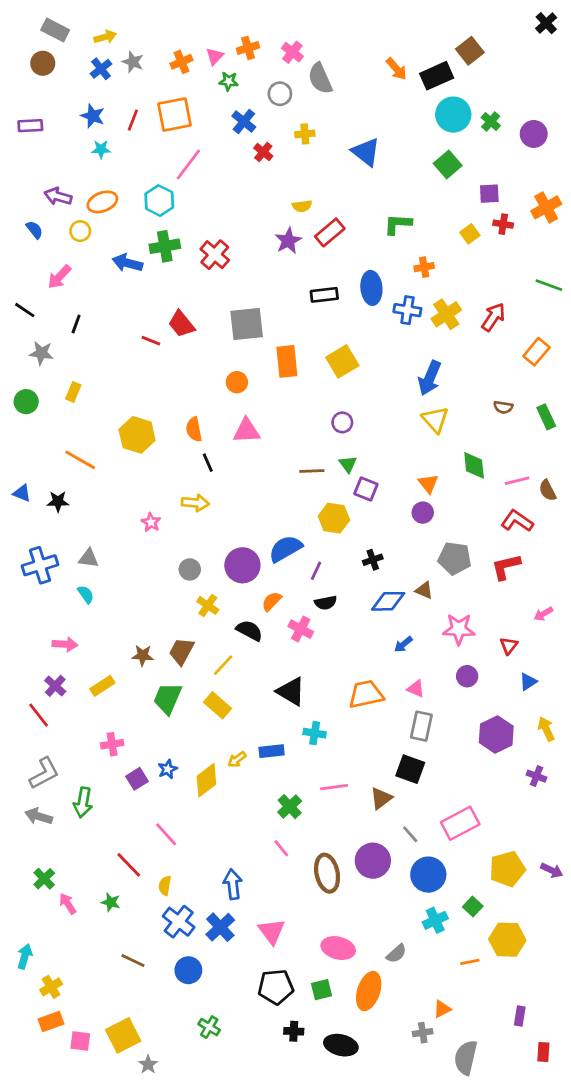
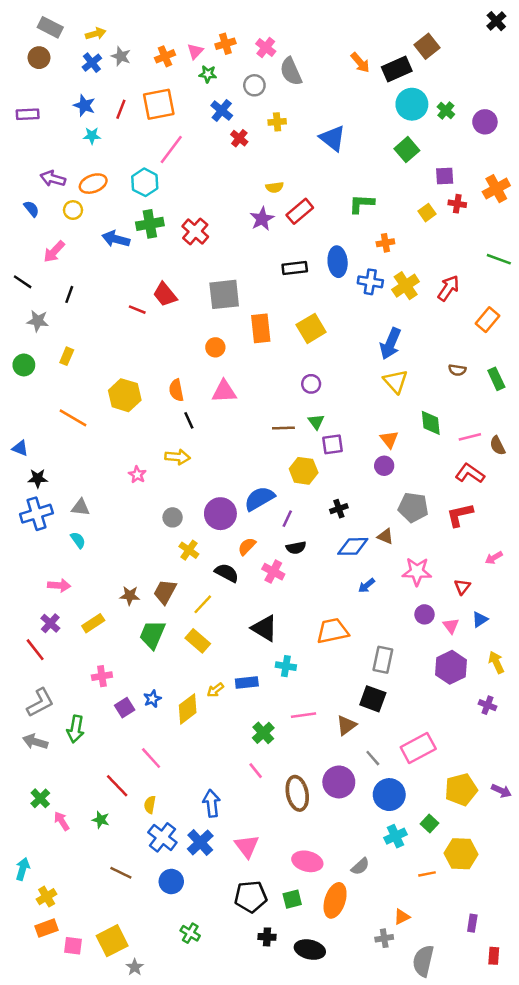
purple square: (366, 489) -> (333, 444), turned -30
black star: (58, 501) -> (38, 478), moved
pink triangle: (416, 689) -> (451, 626), moved, turned 30

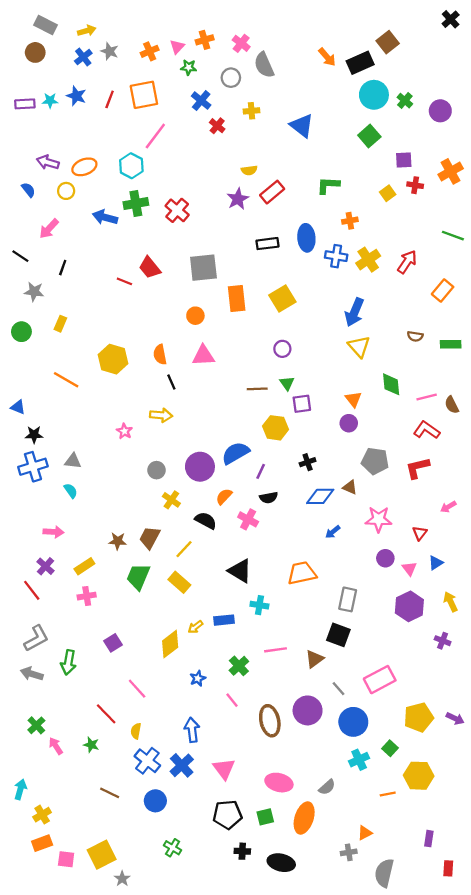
cyan star: (92, 136) -> (50, 101), moved
green rectangle: (496, 379) -> (451, 344), turned -66
pink cross: (102, 676) -> (87, 596), moved
blue star: (152, 699) -> (198, 678), moved

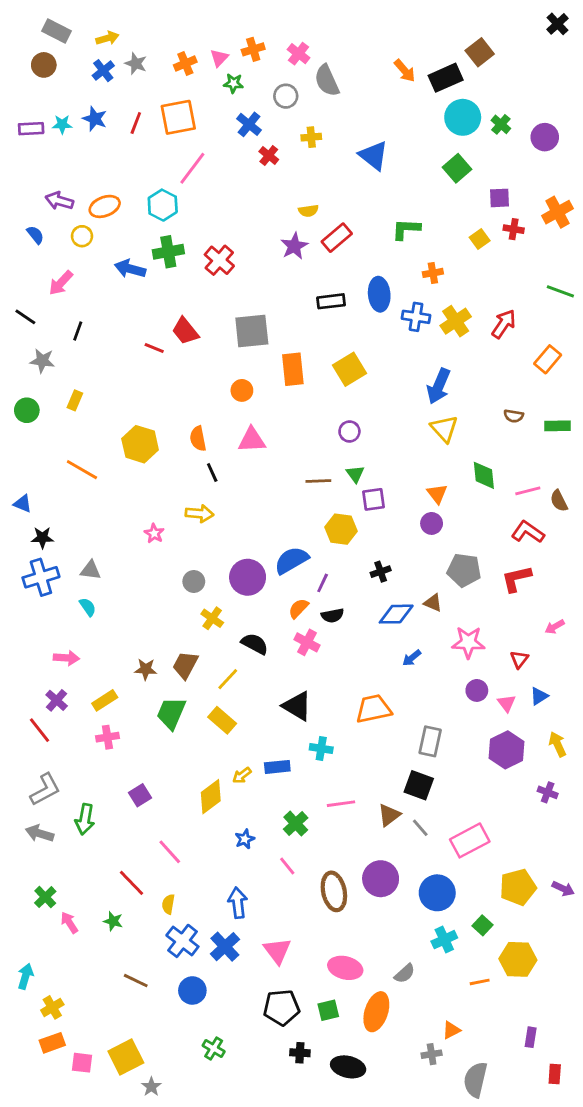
orange semicircle: (224, 496) -> (299, 608), moved
gray line: (338, 689) -> (420, 828), moved

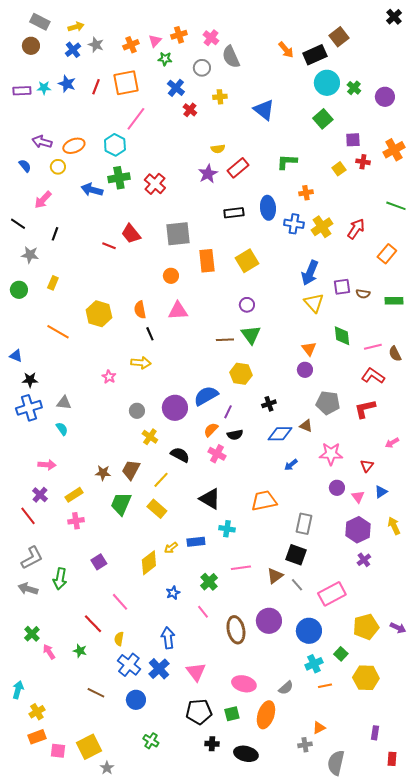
green triangle: (355, 474) -> (251, 335), size x1.5
purple square: (374, 499) -> (342, 287), moved
purple cross: (548, 792) -> (364, 560), moved, turned 32
orange line: (480, 982) -> (325, 686), moved

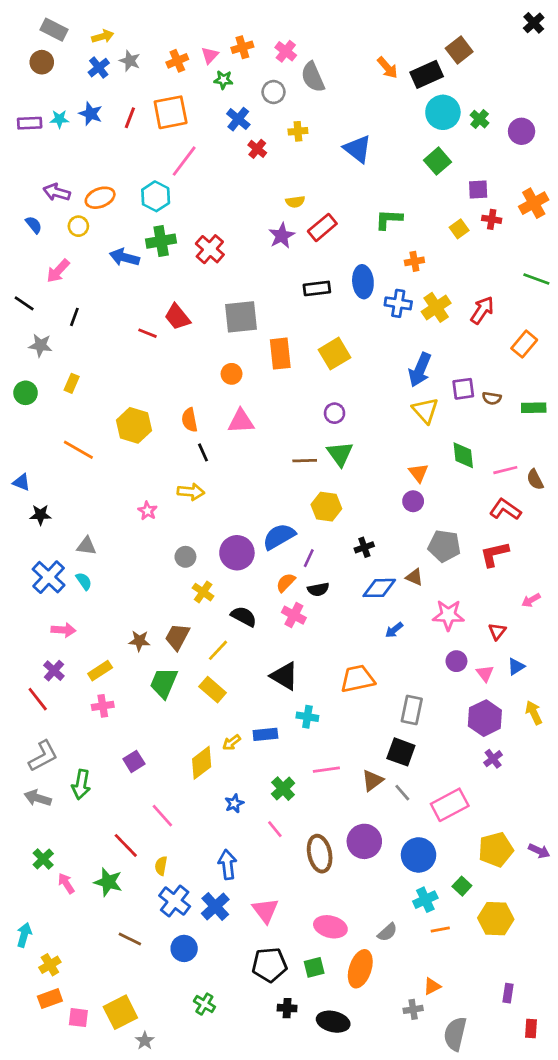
blue cross: (29, 408) -> (49, 577), moved, turned -30
green star: (80, 651) -> (108, 882), size x1.5

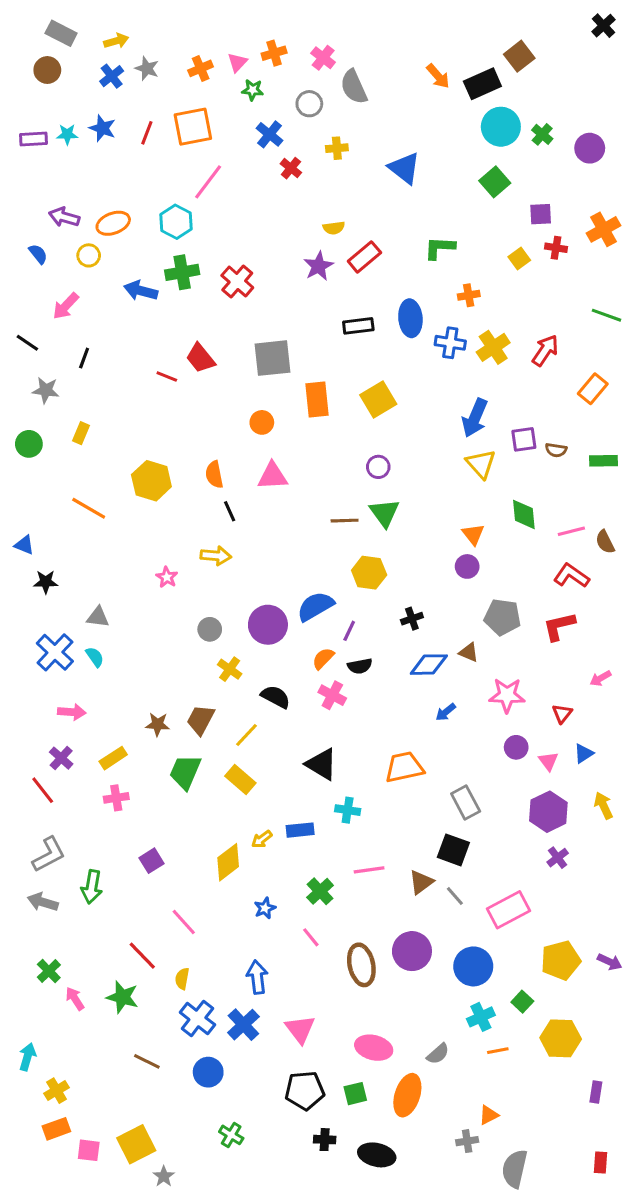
gray rectangle: (412, 710) -> (466, 802), turned -40
purple rectangle: (508, 993) -> (596, 1092), moved

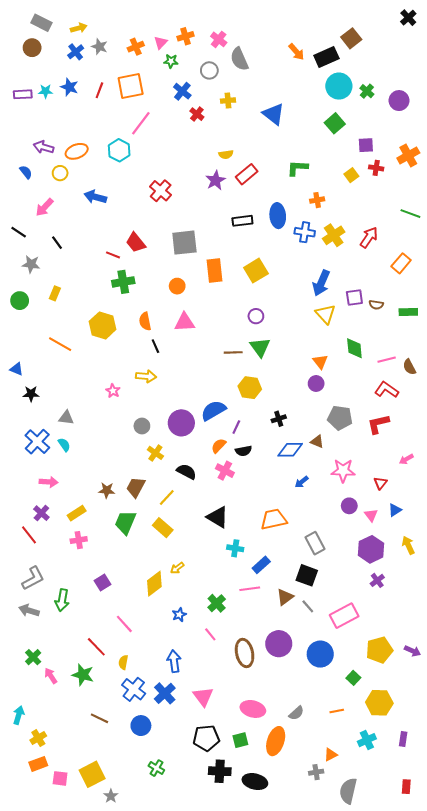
green cross: (182, 272) -> (123, 282), moved
black line: (84, 358) -> (57, 243), turned -56
blue rectangle: (300, 830) -> (261, 565), moved, turned -36
cyan cross: (481, 1017) -> (367, 740), moved
black cross: (325, 1140) -> (220, 771), size x1.5

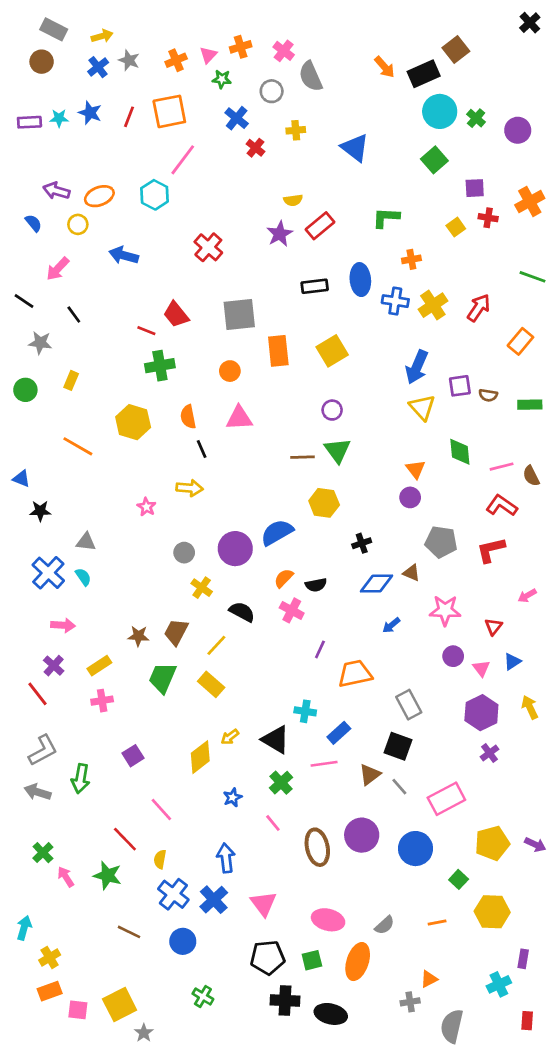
purple line: (236, 427) -> (320, 649), moved
black triangle: (218, 517) -> (276, 740), moved
cyan cross: (367, 740) -> (499, 984), moved

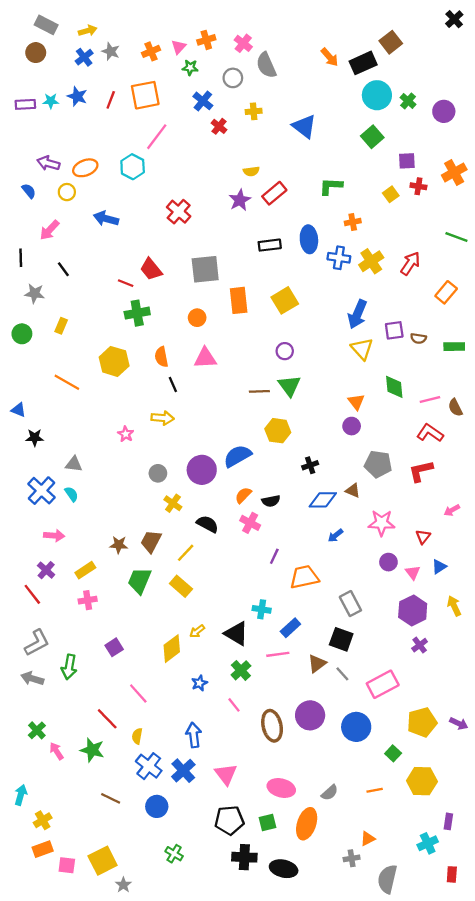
black line: (24, 301) -> (21, 258), turned 54

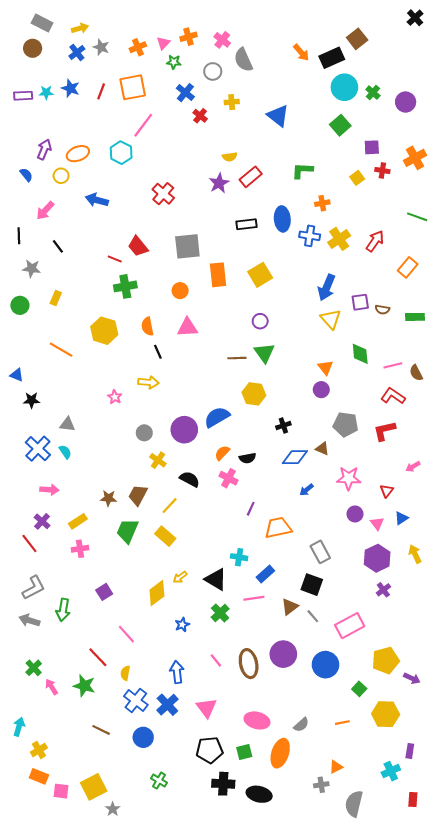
purple arrow: (48, 163) -> (44, 149), turned 96
pink line: (234, 705) -> (216, 660), moved
purple arrow: (459, 723) -> (412, 678), moved
orange rectangle: (43, 849) -> (39, 776), turned 42

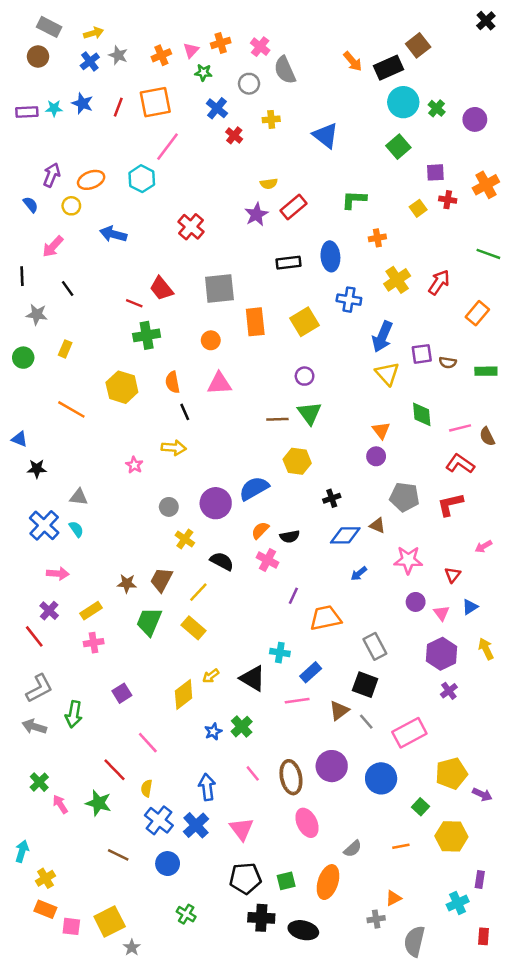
blue cross: (310, 236) -> (349, 300), moved
green cross: (220, 613) -> (242, 727), moved
pink ellipse: (257, 720) -> (307, 823), moved, turned 50

